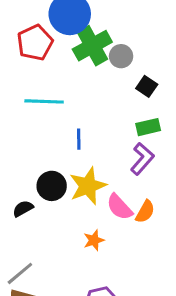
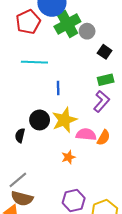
pink semicircle: (120, 207) -> (86, 134), turned 138
black semicircle: (23, 209) -> (20, 135), turned -48

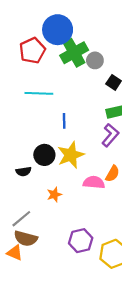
pink semicircle: (86, 134) -> (94, 182), moved
black semicircle: (20, 135) -> (24, 171), turned -112
orange star: (68, 157) -> (54, 194), moved

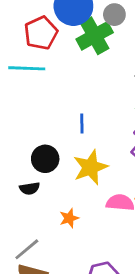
gray circle: (95, 60) -> (114, 15), moved
cyan line: (39, 93) -> (27, 68), moved
black circle: (44, 155) -> (45, 159), moved

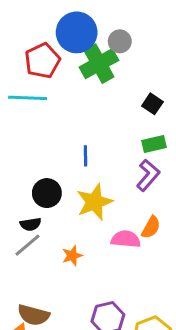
gray line: (27, 249) -> (28, 245), moved

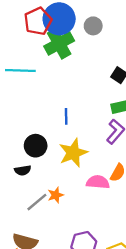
red pentagon: (42, 61) -> (38, 21), moved
green cross: (99, 64) -> (59, 44), moved
gray line: (28, 245) -> (37, 202), moved

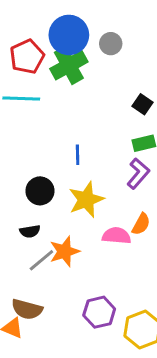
red pentagon: (38, 21) -> (27, 57), moved
black semicircle: (23, 170) -> (30, 231), moved
orange star: (56, 195) -> (65, 252), size x1.5

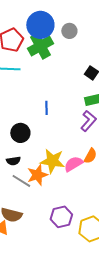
yellow star: (86, 200) -> (52, 161), moved, turned 30
pink semicircle: (116, 236) -> (73, 164), turned -36
gray line: (41, 260) -> (21, 181), turned 72

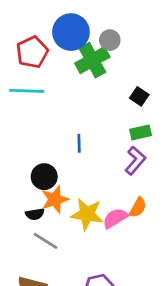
green cross: (40, 46) -> (92, 60), moved
orange star: (37, 175) -> (55, 199), moved

